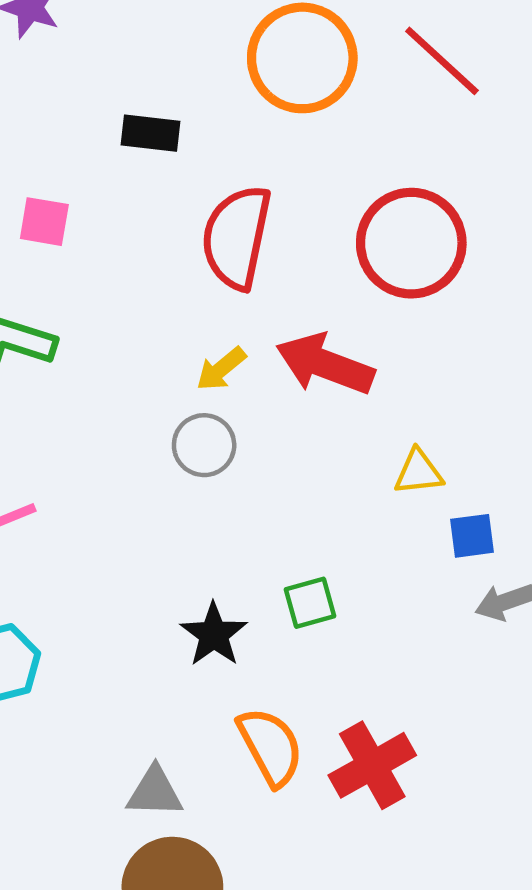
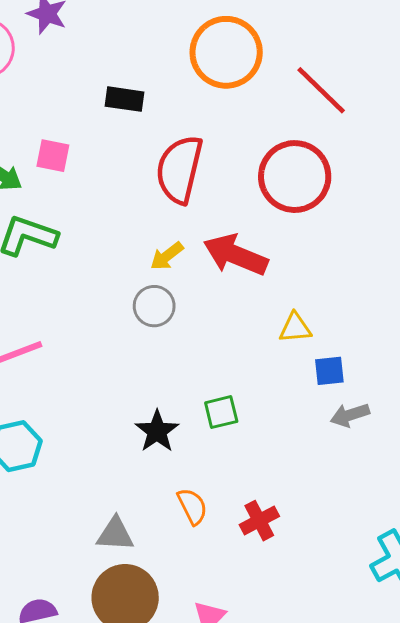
red line: (442, 61) -> (321, 90), moved
orange semicircle: (270, 747) -> (192, 506), size x0.7
red cross: (372, 765) -> (259, 521), size x0.7

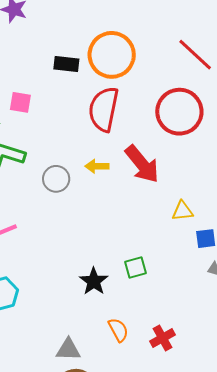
orange circle: (226, 52) -> (112, 55), moved
red arrow: (235, 255) -> (142, 164), turned -150
yellow arrow: (167, 256) -> (97, 166), turned 40
gray circle: (154, 306) -> (56, 179), moved

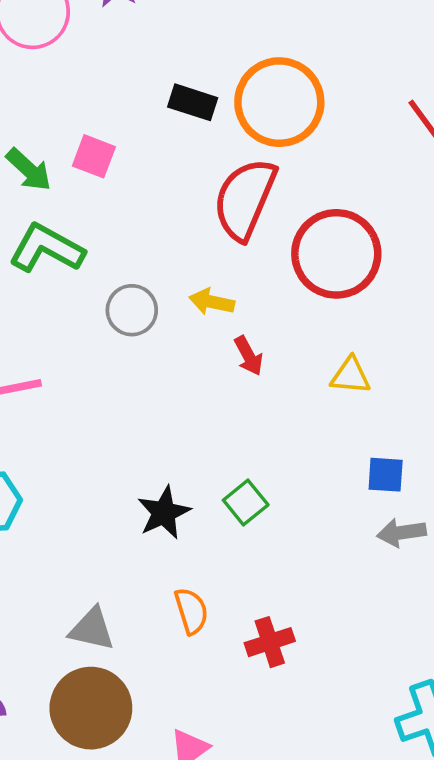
red circle: (179, 112) -> (336, 254), moved
red arrow: (142, 164) -> (249, 356), moved, size x0.5
yellow triangle: (182, 211) -> (351, 376), moved
green square: (136, 268) -> (246, 503), turned -35

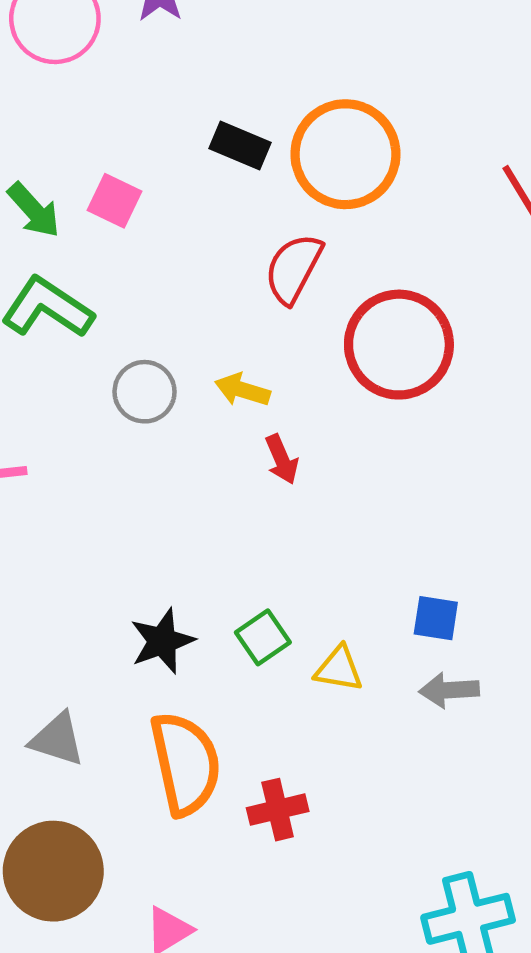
red semicircle: (245, 199) -> (293, 268), size x0.7
yellow triangle: (351, 376) -> (339, 669), moved
orange semicircle: (191, 611) -> (186, 764), size x1.8
gray triangle: (92, 629) -> (57, 739), moved

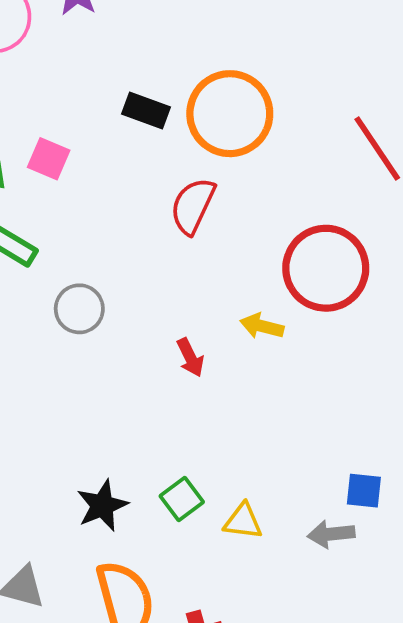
red circle: (399, 345) -> (326, 268), moved
yellow arrow: (242, 390) -> (262, 326), moved
blue square: (436, 618) -> (364, 491), moved

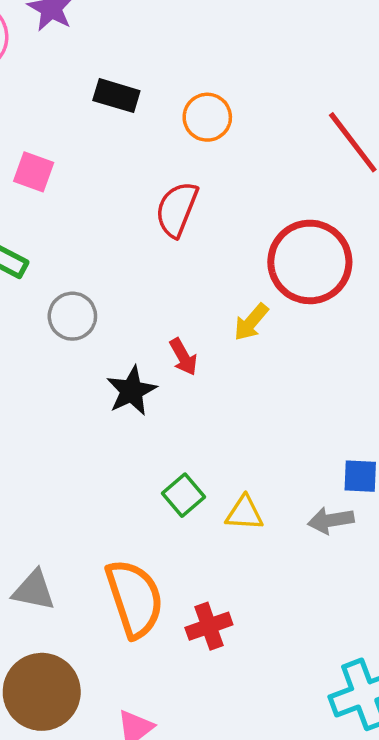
black rectangle: (146, 111) -> (116, 96), moved
orange circle: (230, 114) -> (207, 117), size x0.6
yellow arrow: (262, 326) -> (251, 322), turned -60
black star: (102, 506) -> (132, 391), moved

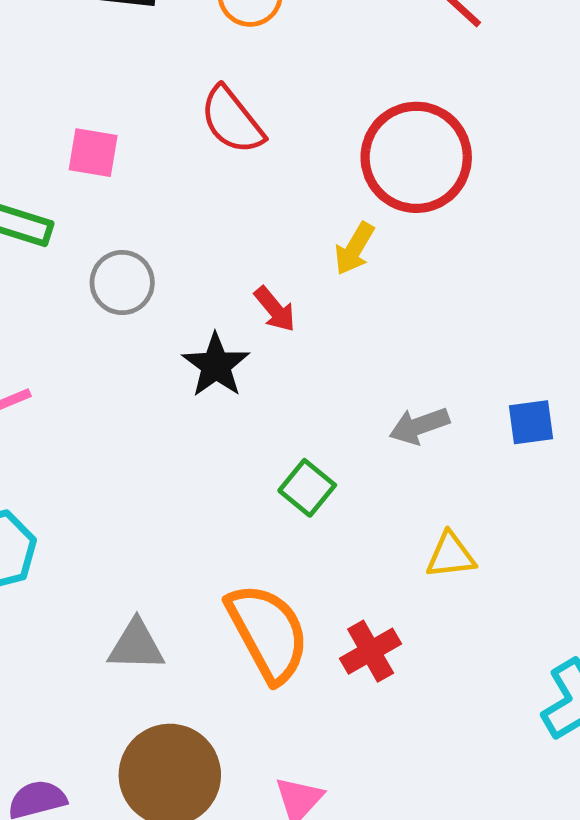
pink square: (34, 172) -> (93, 153), moved
red semicircle: (177, 209) -> (232, 120), turned -50
yellow triangle: (244, 513) -> (451, 555), moved
gray arrow: (331, 520) -> (419, 426), moved

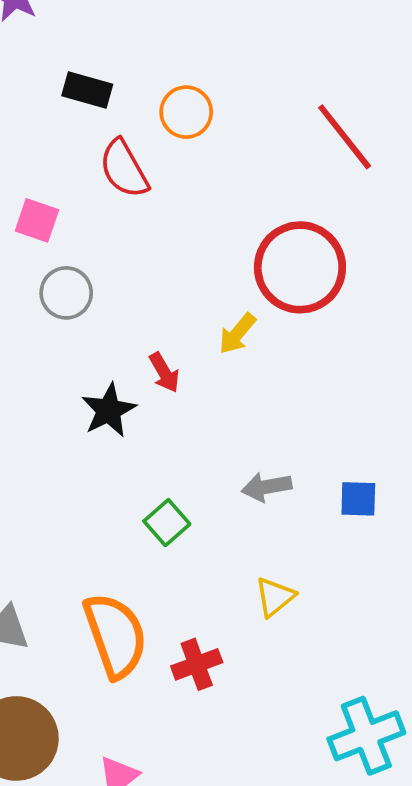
red semicircle: (232, 120) -> (124, 169), moved
gray circle: (122, 283) -> (66, 293), moved
yellow triangle: (451, 555) -> (275, 597), turned -42

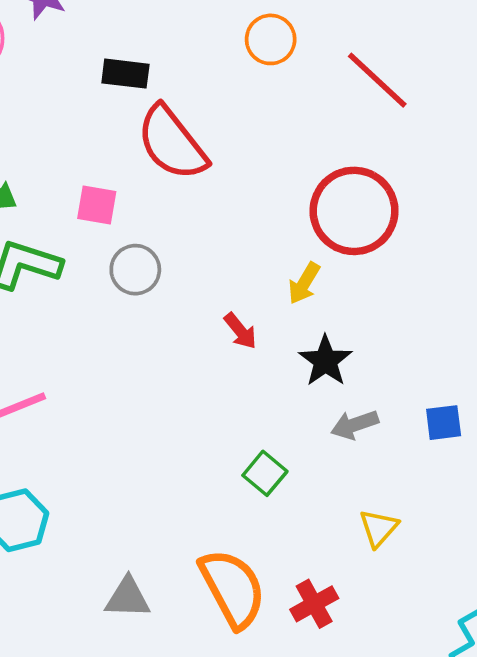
orange circle: (186, 112) -> (271, 39), moved
red semicircle: (124, 169) -> (172, 143), size x1.4
black star: (109, 410) -> (325, 361), moved

